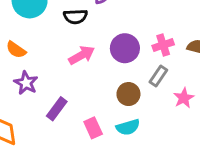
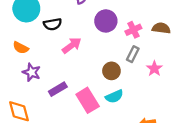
black semicircle: (75, 17) -> (53, 24), moved
purple circle: (125, 48) -> (106, 21), moved
purple rectangle: (57, 109) -> (58, 89), turned 30
pink rectangle: (93, 128) -> (88, 100), size x1.5

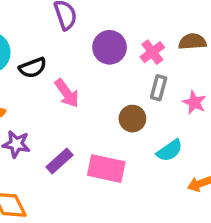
pink arrow: (72, 46) -> (67, 93), turned 102
cyan semicircle: (114, 96) -> (170, 151), moved
pink rectangle: (88, 100) -> (106, 169), turned -35

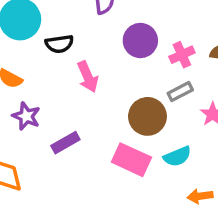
gray rectangle: (159, 88) -> (180, 92), turned 35
brown circle: (132, 119) -> (147, 116), size x1.4
pink rectangle: (106, 169) -> (131, 160), moved

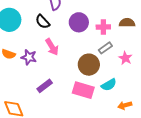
black semicircle: (59, 44) -> (43, 22), moved, turned 63
pink cross: (182, 55) -> (103, 27), turned 32
purple star: (26, 116) -> (29, 57), moved

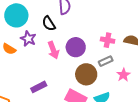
purple circle: (79, 22) -> (76, 47), moved
purple star: (29, 57) -> (28, 39), moved

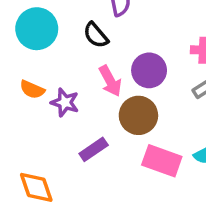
purple star: (28, 39) -> (65, 102), moved
brown circle: (86, 74) -> (138, 115), moved

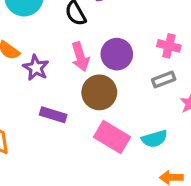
purple rectangle: (94, 149) -> (53, 115), turned 40

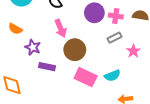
purple circle: (117, 54) -> (94, 13), moved
purple star: (36, 68) -> (33, 47), moved

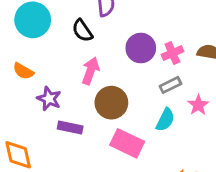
pink cross: (116, 16) -> (172, 53), turned -32
pink arrow: (61, 28) -> (90, 71), turned -138
cyan semicircle: (112, 76) -> (165, 120), moved, turned -42

